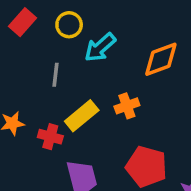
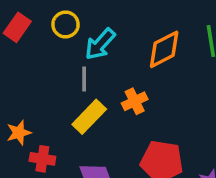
gray line: (55, 75) -> (84, 79), moved
red cross: (50, 137) -> (42, 159), moved

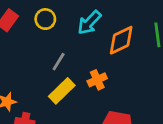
cyan arrow: (100, 44) -> (89, 23), moved
gray line: (84, 79) -> (59, 62), turned 30

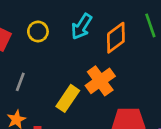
gray line: (59, 62) -> (20, 82), moved
orange cross: (97, 80) -> (100, 81), size x1.5

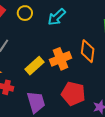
orange diamond: (116, 38) -> (88, 51), moved, turned -60

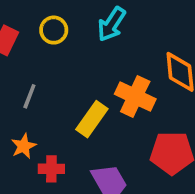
orange cross: (60, 59) -> (135, 97), turned -30

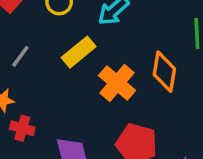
yellow rectangle: (92, 119) -> (79, 52), moved

